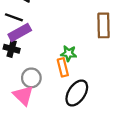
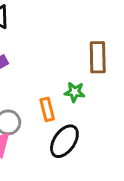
green star: (69, 53) -> (75, 92), moved

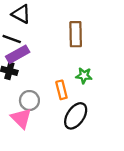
brown rectangle: (98, 57) -> (76, 34), moved

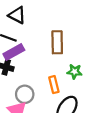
brown rectangle: (76, 34) -> (57, 42), moved

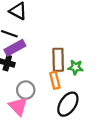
brown rectangle: (57, 42) -> (58, 60), moved

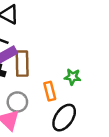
brown rectangle: (58, 60) -> (22, 64), moved

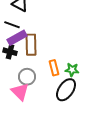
green star: (73, 77) -> (72, 70), moved

